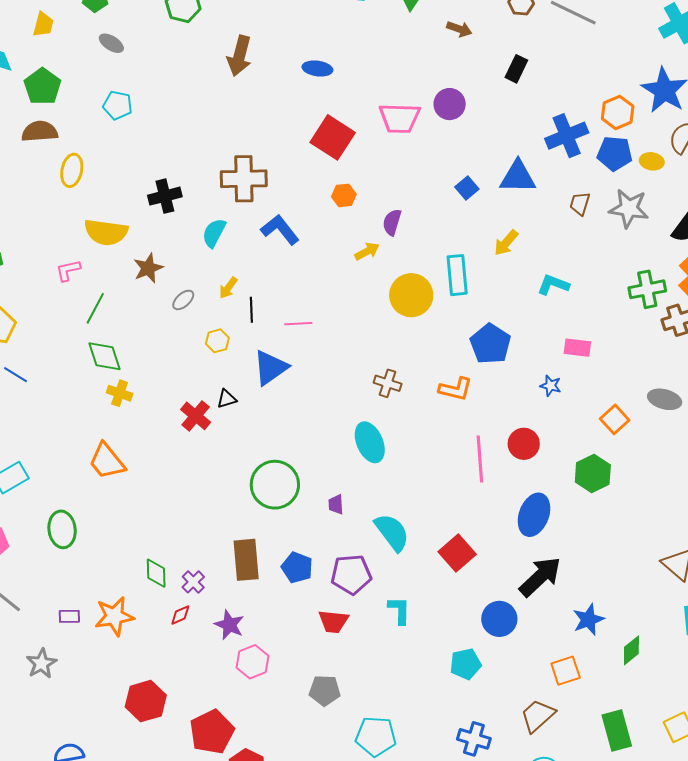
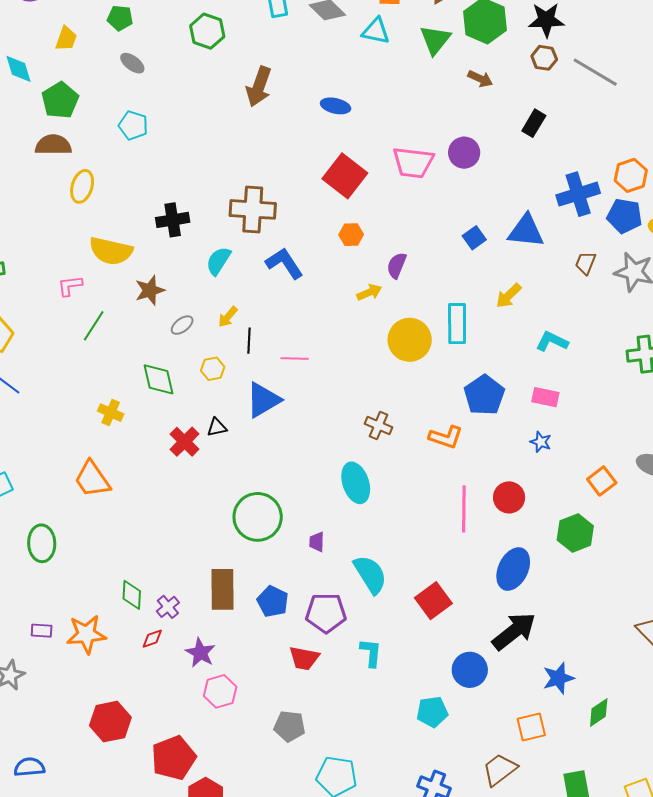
pink rectangle: (577, 348) -> (545, 397), moved
green diamond: (104, 356) -> (159, 379), moved

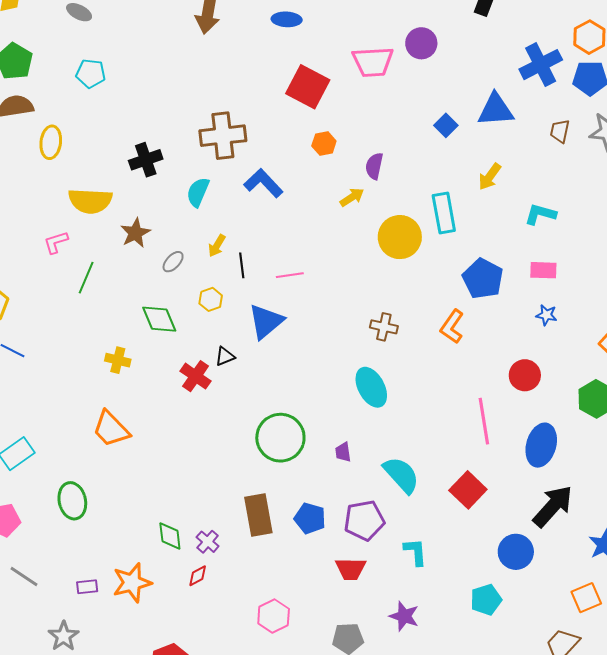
orange L-shape: (446, 437) -> (452, 327), turned 116
pink line: (464, 509) -> (484, 421), moved
purple star: (200, 653) -> (404, 616), moved

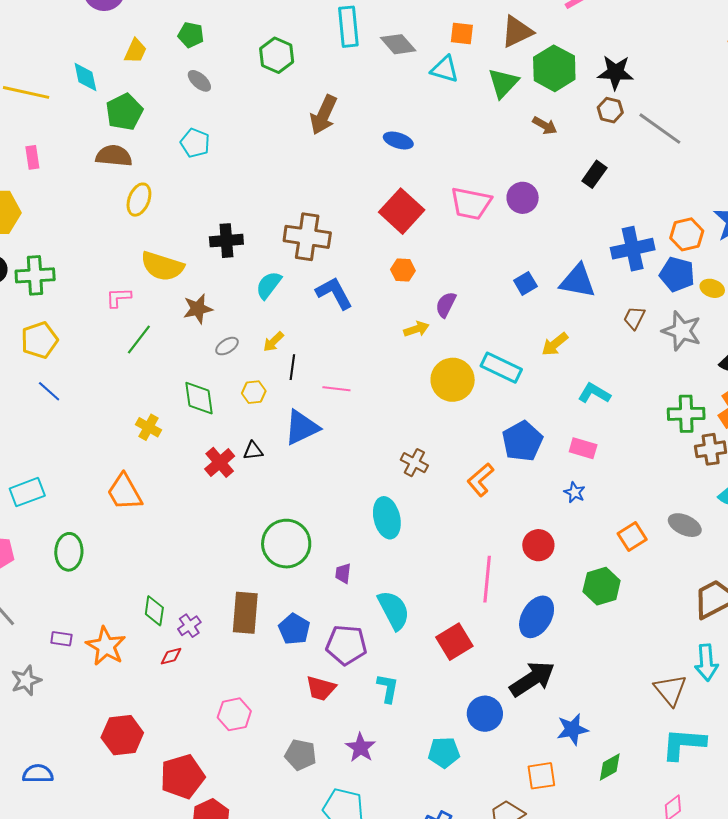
cyan rectangle: (444, 213) -> (501, 368), turned -69
orange star: (132, 583) -> (106, 646), turned 30

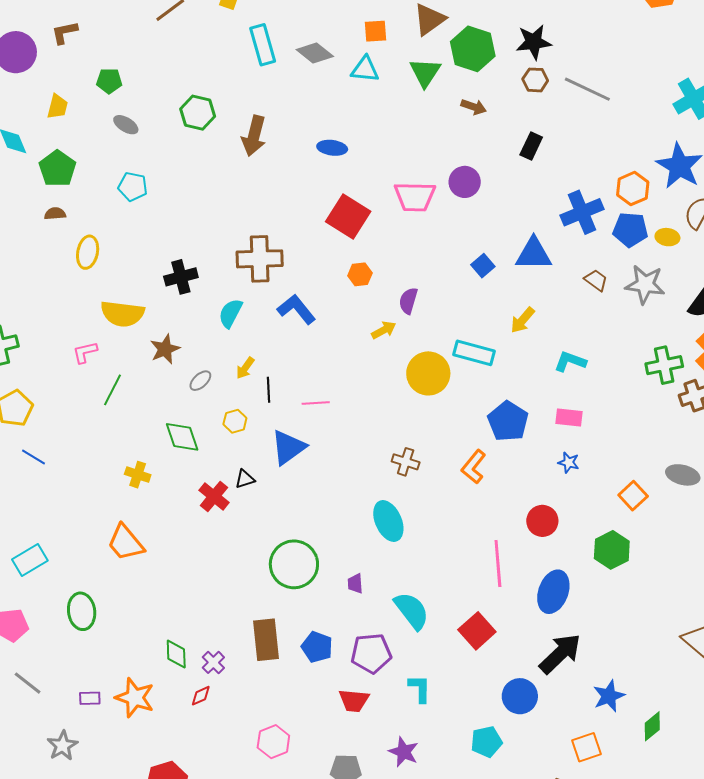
green hexagon: (277, 55) -> (198, 113), moved
brown semicircle: (114, 156) -> (55, 214), size x0.6
brown trapezoid: (634, 318) -> (596, 280), turned 110

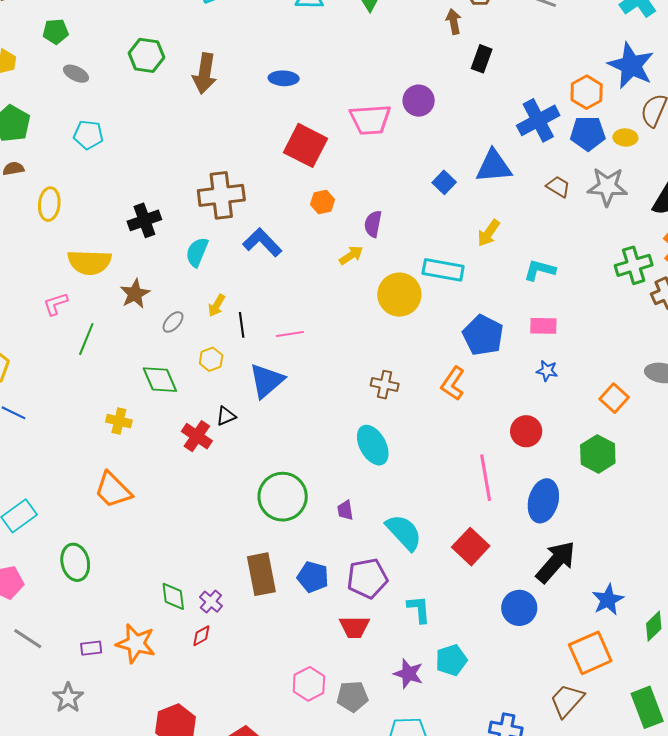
brown arrow: (474, 107) -> (454, 22), moved, turned -115
pink hexagon: (273, 742) -> (309, 684), moved
cyan pentagon: (486, 742) -> (451, 660), moved
orange square: (587, 747) -> (590, 653), size x1.4

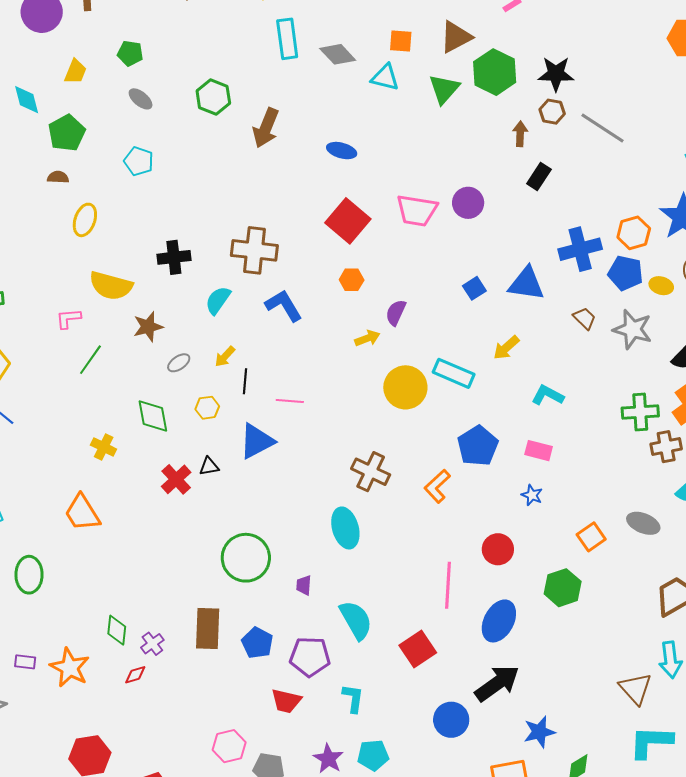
brown cross: (385, 385) -> (371, 472), size x1.4

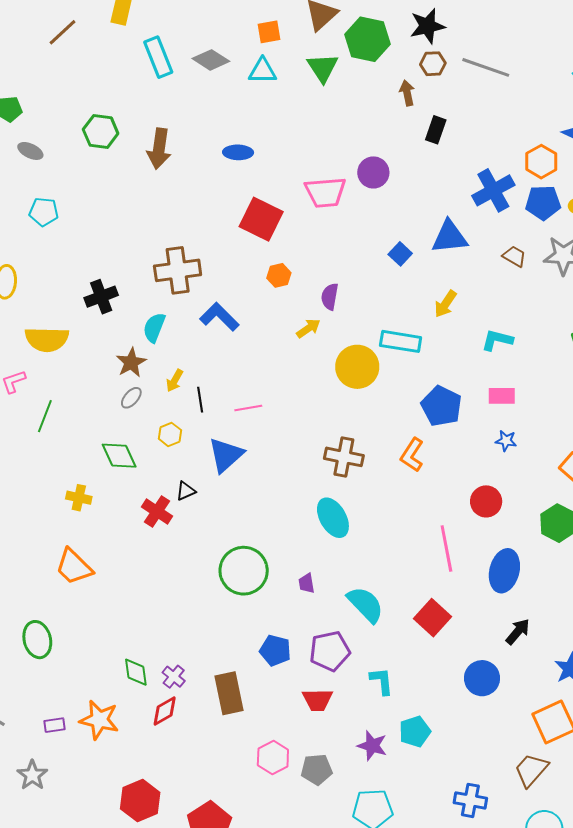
brown star: (148, 327) -> (131, 363), moved
brown rectangle: (208, 629) -> (229, 693), moved
red diamond: (135, 675) -> (165, 711), size x1.4
black arrow: (497, 683) -> (518, 632), size x0.6

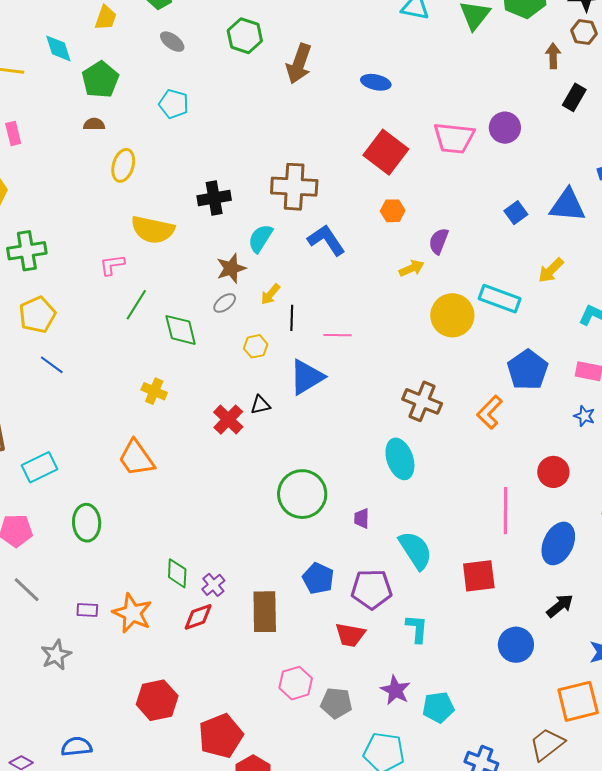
green diamond: (119, 456) -> (181, 330), moved
red square: (432, 618) -> (479, 576), turned 30
cyan pentagon: (415, 732) -> (438, 707), moved

